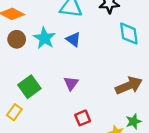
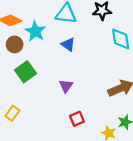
cyan star: (44, 38) -> (35, 31), moved
green square: (29, 87) -> (26, 72), moved

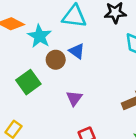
brown circle: (15, 44) -> (56, 60), moved

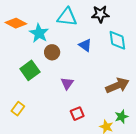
blue triangle: (77, 51) -> (85, 45), moved

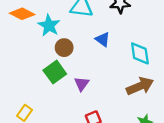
cyan diamond: (117, 40) -> (140, 53), moved
green square: (30, 70) -> (55, 72), moved

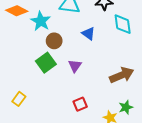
cyan diamond: (140, 53) -> (123, 24), moved
purple triangle: (82, 84) -> (75, 66), moved

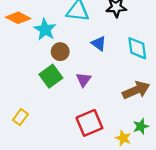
cyan diamond: (123, 24) -> (137, 48), moved
red square: (80, 104) -> (89, 123), size x1.6

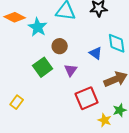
blue triangle: (99, 43) -> (96, 53), moved
brown circle: (60, 52) -> (60, 46), moved
red square: (89, 123) -> (87, 98), moved

